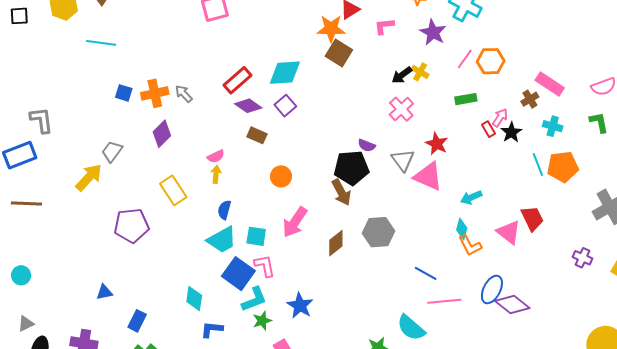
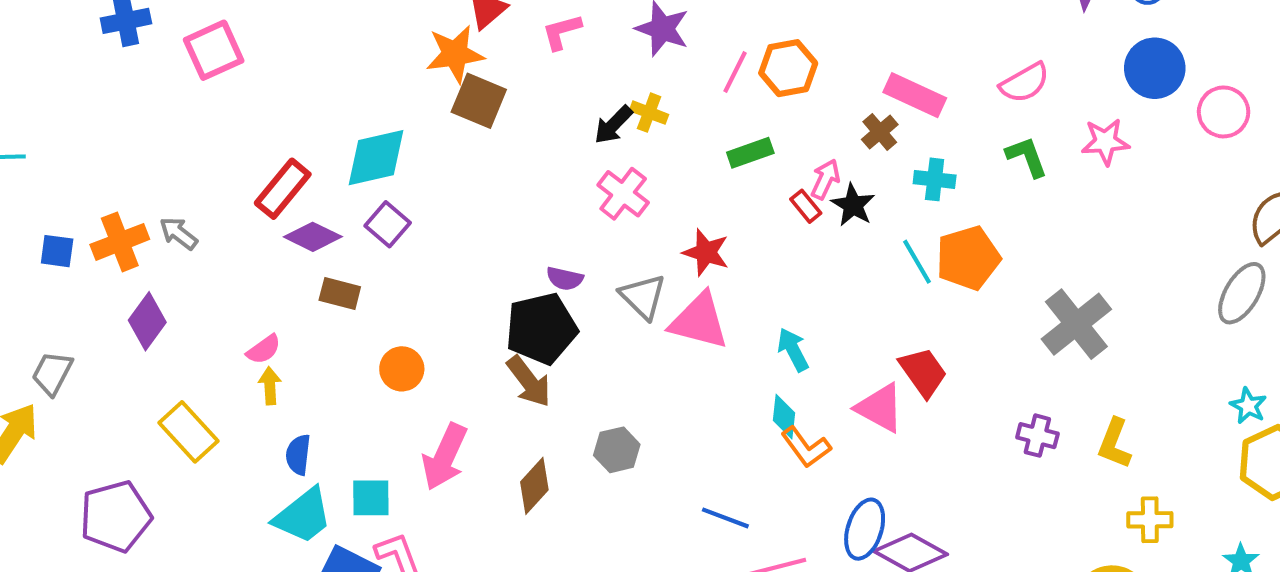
cyan arrow: (471, 197) -> (793, 350), turned 95
gray hexagon: (378, 232) -> (617, 450), size x0.7

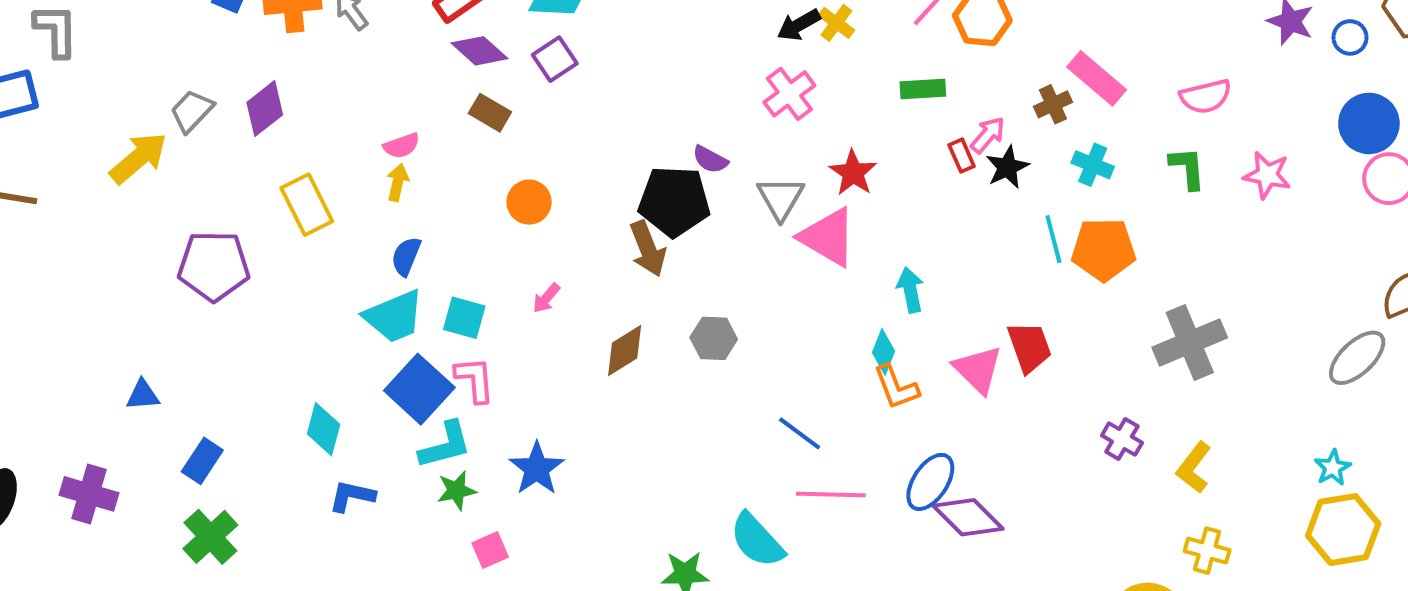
blue circle: (1155, 68) -> (1369, 123), moved
purple diamond: (147, 321) -> (265, 109), moved
pink arrow: (445, 457) -> (546, 298), size x0.5

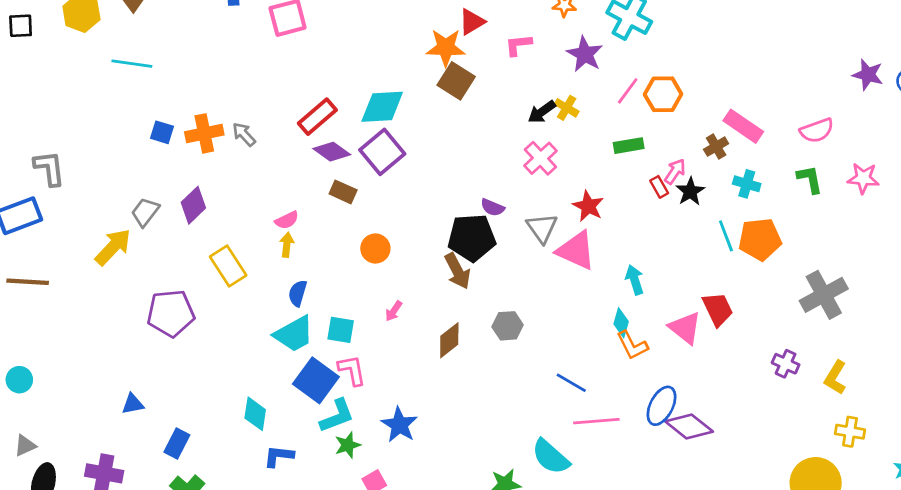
purple square: (555, 59) -> (382, 152), size x1.5

